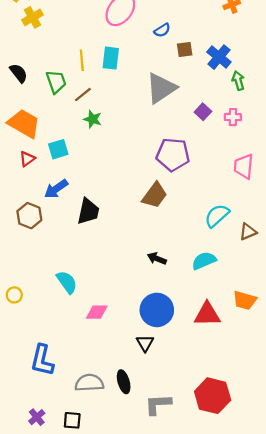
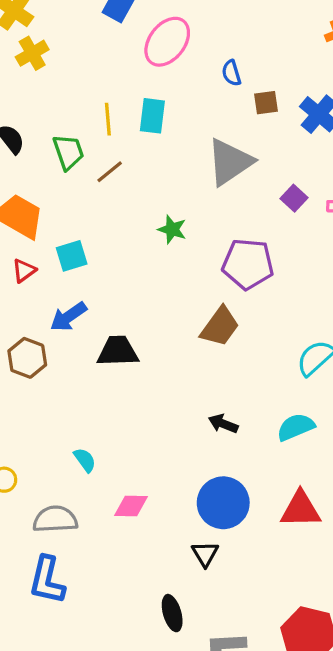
blue semicircle: (162, 30) -> (231, 73), turned 105
green star: (93, 119) -> (172, 229), moved
black trapezoid: (88, 211) -> (118, 351), turned -104
cyan semicircle: (67, 282) -> (85, 460), size x0.7
gray semicircle: (89, 383) -> (55, 519), moved

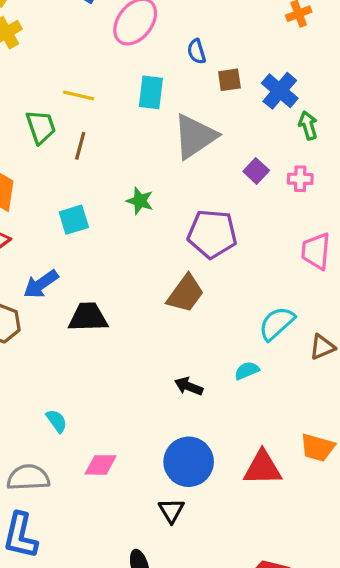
cyan rectangle: (152, 116) -> (151, 92), moved
yellow line: (108, 119) -> (79, 95), turned -72
brown line: (110, 172) -> (80, 146), turned -36
cyan square: (72, 256) -> (74, 220), moved
cyan semicircle: (296, 427) -> (247, 371), moved, size x0.7

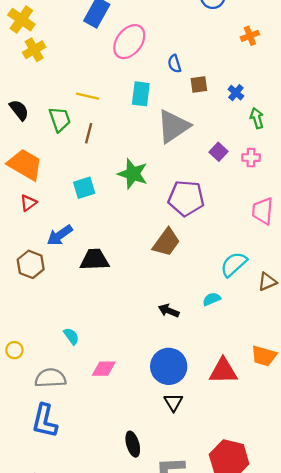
blue cross: (280, 91) -> (236, 93), size x0.6
green star: (140, 201) -> (133, 174), size x1.5
black triangle: (171, 510) -> (173, 402), moved

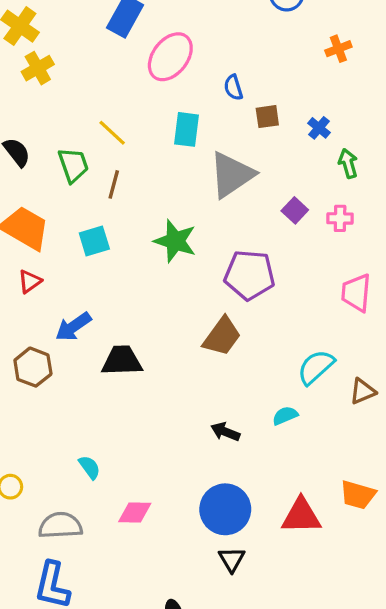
yellow line: (88, 96) -> (112, 133), turned 30
cyan square: (84, 188) -> (94, 241), moved

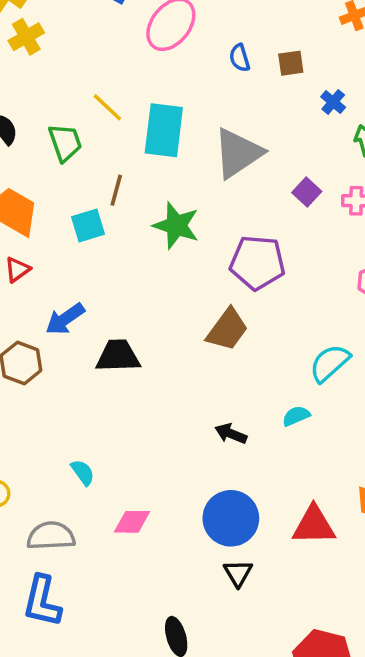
brown square: (267, 117) -> (291, 63), moved
cyan rectangle: (186, 129) -> (164, 130), moved, size x1.4
brown line: (114, 184) -> (116, 190), moved

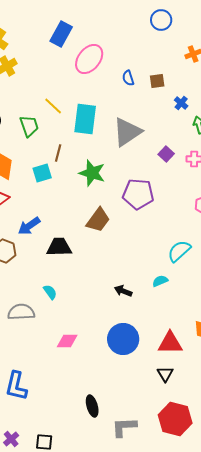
brown trapezoid: (227, 330) -> (98, 220), moved
cyan semicircle: (83, 472) -> (50, 292), moved
gray semicircle: (51, 536) -> (21, 312), moved
black triangle: (238, 573) -> (165, 374), moved

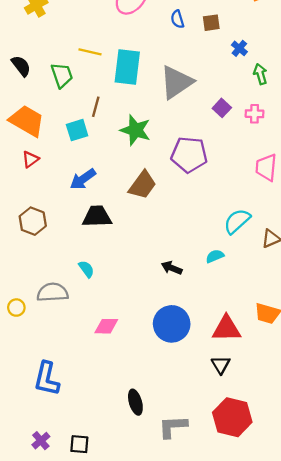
yellow line: (53, 106) -> (90, 52), turned -30
blue arrow: (29, 226) -> (83, 179), moved

